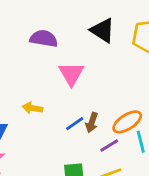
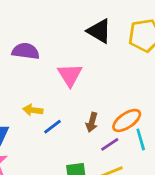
purple semicircle: (44, 39) -> (26, 51), moved
blue line: (75, 124) -> (53, 127), moved

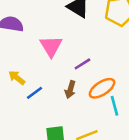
yellow arrow: (33, 110) -> (17, 78), turned 30
purple line: (110, 144) -> (82, 64), moved

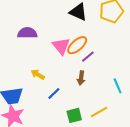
orange ellipse: (102, 88) -> (77, 45), moved
blue line: (35, 93) -> (54, 94), moved

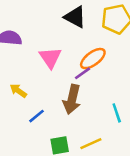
orange ellipse: (77, 45) -> (93, 59), moved
brown arrow: (81, 78) -> (72, 99), size x1.6

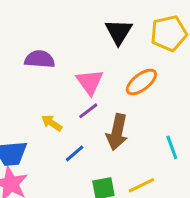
black triangle: (75, 17) -> (119, 32), turned 35
purple line: (83, 73) -> (88, 111), moved

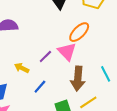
pink triangle: (90, 82) -> (67, 52), moved
brown arrow: (117, 132) -> (78, 79), moved

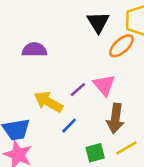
orange ellipse: (79, 32) -> (121, 46), moved
yellow arrow: (22, 68) -> (48, 102), size x1.6

